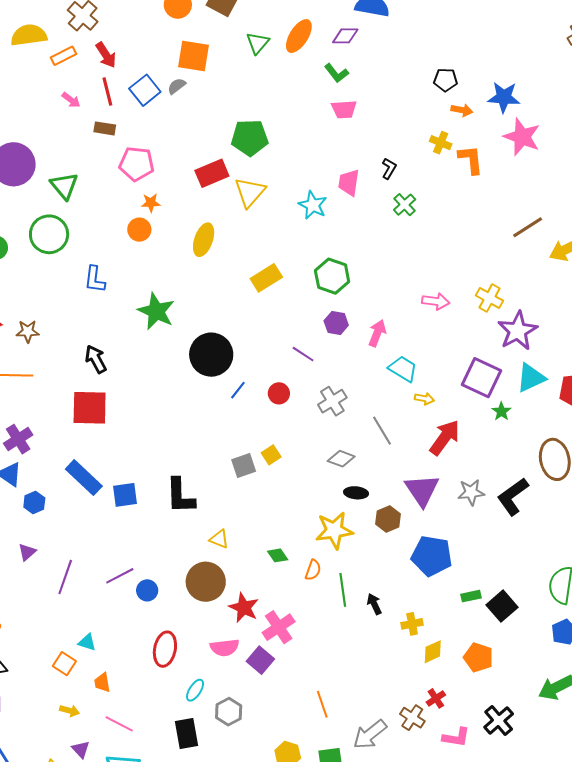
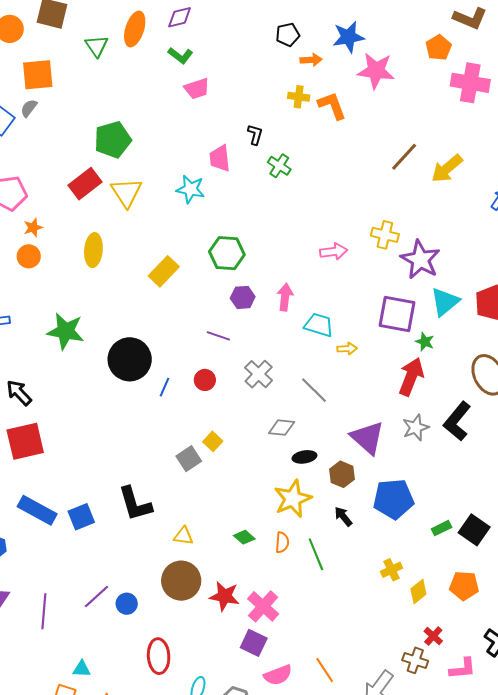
red arrow: (445, 437) -> (411, 377), moved
black arrow: (374, 604) -> (343, 516), moved
pink semicircle: (225, 648) -> (278, 675), moved

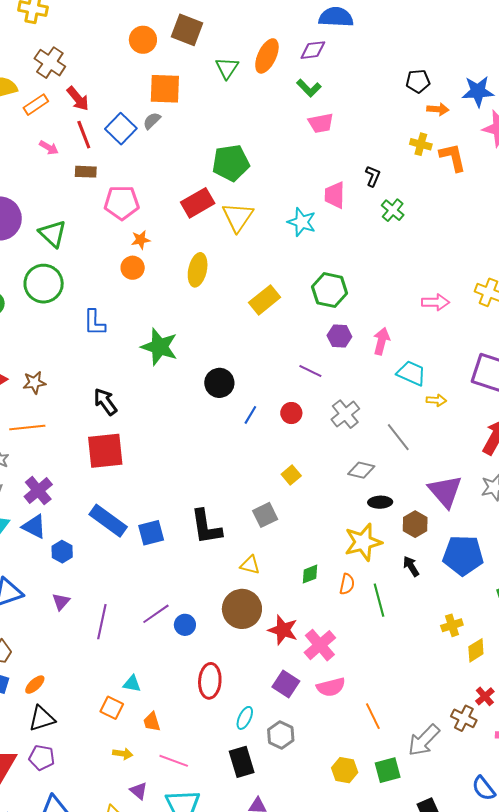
black circle: (130, 359) -> (219, 383), size x0.7
gray square: (189, 459) -> (265, 515), moved
green diamond: (244, 537) -> (310, 574), turned -70
purple square: (254, 643) -> (286, 684), moved
pink semicircle: (278, 675) -> (331, 687), moved

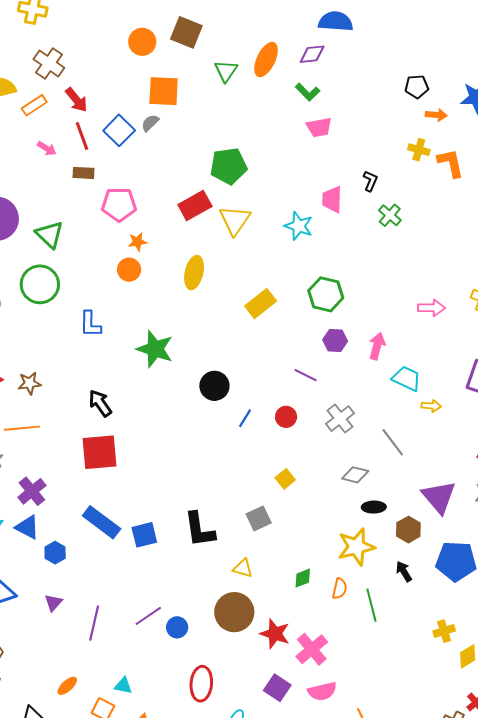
orange ellipse: (35, 685) -> (67, 686), moved

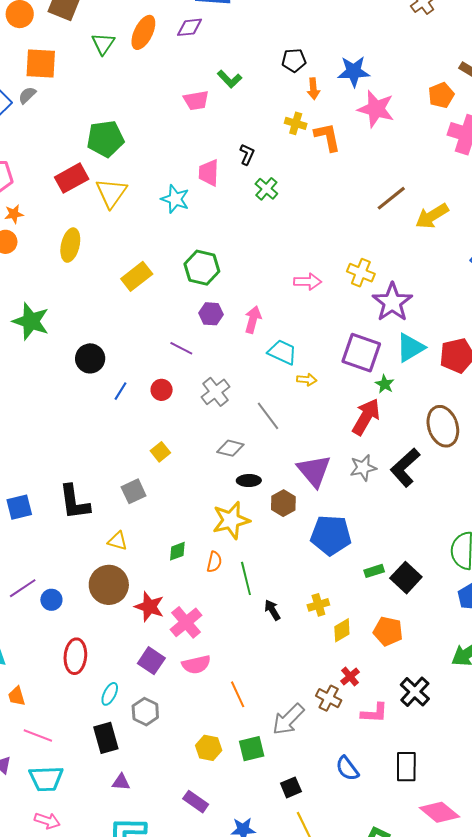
green L-shape: (308, 92) -> (230, 79), moved
orange arrow: (436, 115) -> (313, 89), turned 80
black arrow: (404, 571) -> (272, 610), moved

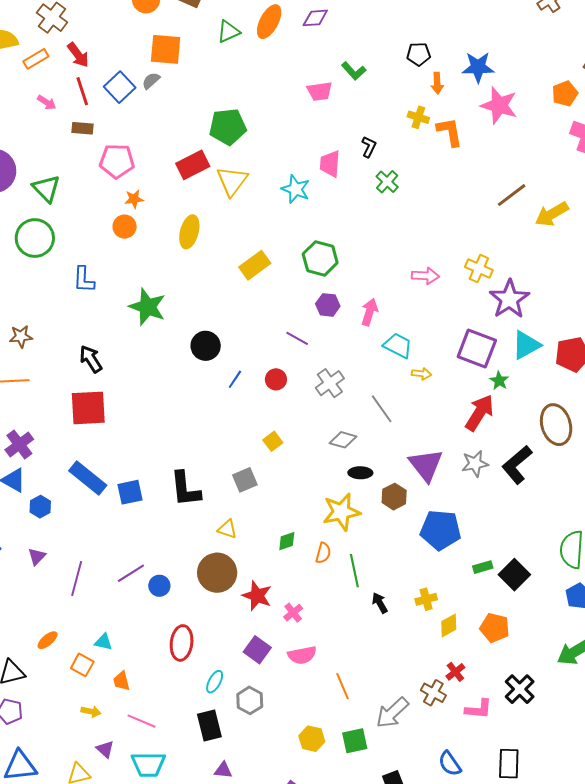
green triangle: (103, 44) -> (229, 32), turned 30
pink cross: (186, 622) -> (293, 613), size x0.6

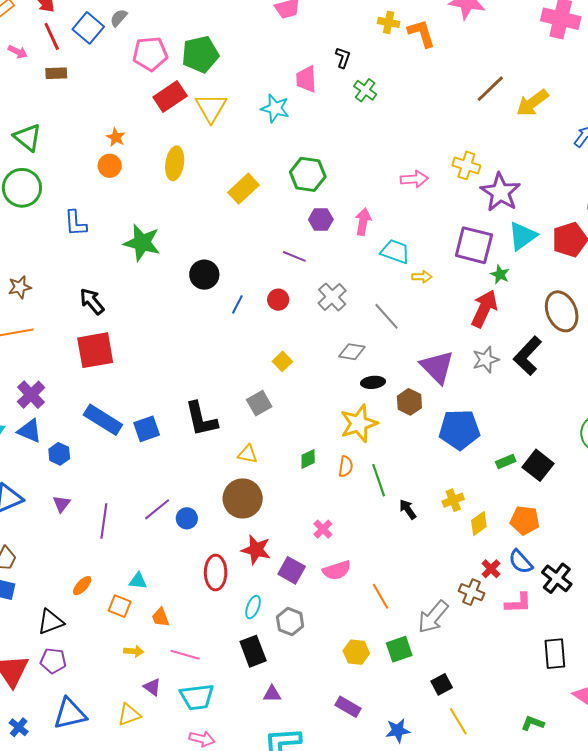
pink pentagon: (117, 161) -> (150, 54), moved
orange star: (134, 199) -> (116, 137), turned -30
red star: (257, 596) -> (256, 550), moved
blue semicircle: (450, 764) -> (521, 562), moved

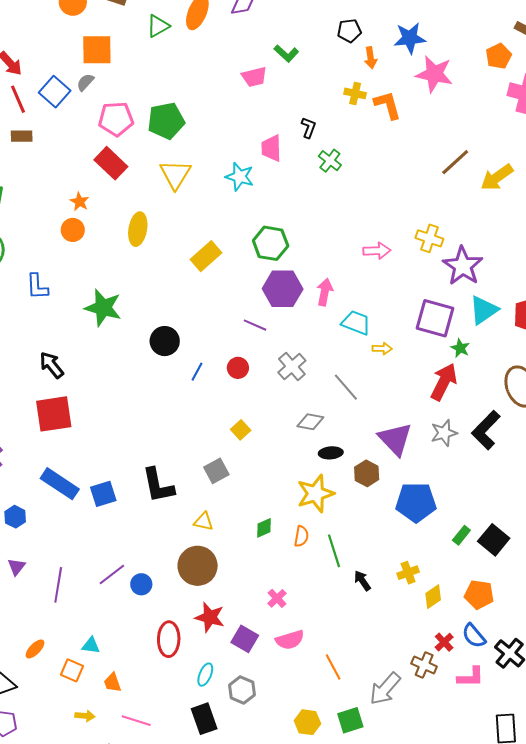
red rectangle: (170, 96) -> (111, 163), moved, turned 76
purple hexagon: (321, 220) -> (283, 289), size x1.6
green rectangle: (506, 462) -> (461, 535), turned -30

